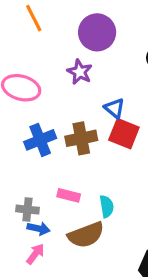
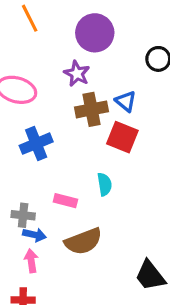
blue triangle: (114, 108) -> (126, 101), moved
brown cross: (81, 138) -> (91, 109), moved
cyan semicircle: (107, 206) -> (105, 184), moved
pink arrow: (35, 254) -> (31, 261), turned -45

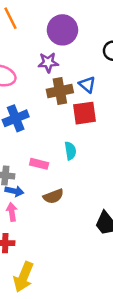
purple star: (77, 74) -> (48, 62), turned -30
red square: (122, 137) -> (85, 113), turned -30
brown semicircle: (83, 241) -> (53, 196), size x0.7

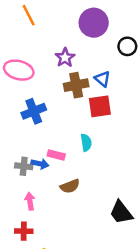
purple circle: (62, 30) -> (94, 23), moved
purple star: (48, 62) -> (65, 58), turned -30
blue arrow: (14, 191) -> (40, 164), moved

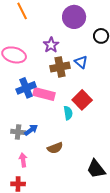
red square: (100, 106) -> (82, 100), moved, turned -36
pink rectangle: (56, 155) -> (44, 94), moved, size x1.5
blue arrow: (40, 164) -> (31, 130), turned -48

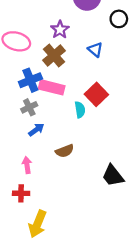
brown cross: (60, 67) -> (54, 55), moved, turned -30
gray cross: (18, 132) -> (29, 107), moved, turned -32

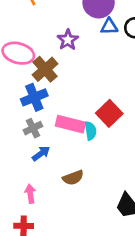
blue triangle: (95, 50) -> (109, 26), moved, turned -42
brown cross: (54, 55) -> (45, 69), moved
pink rectangle: (52, 87) -> (70, 124), moved

